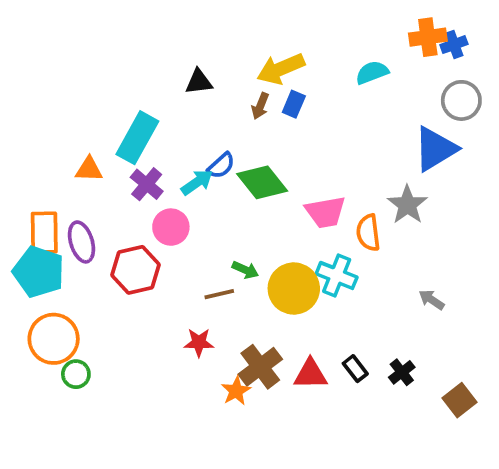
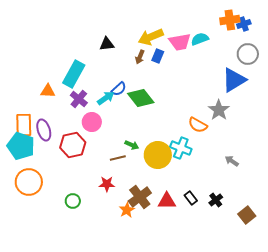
pink trapezoid: (325, 212) -> (180, 42), moved
orange semicircle: (368, 233) -> (198, 125), turned -54
green circle: (76, 374) -> (73, 201), moved

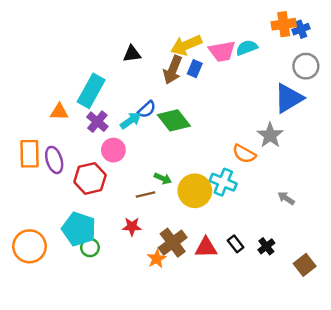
brown arrow: (140, 57) -> (173, 70), size x1.6
cyan pentagon: (21, 146) -> (79, 229), moved
orange circle: (29, 182) -> (29, 246), moved

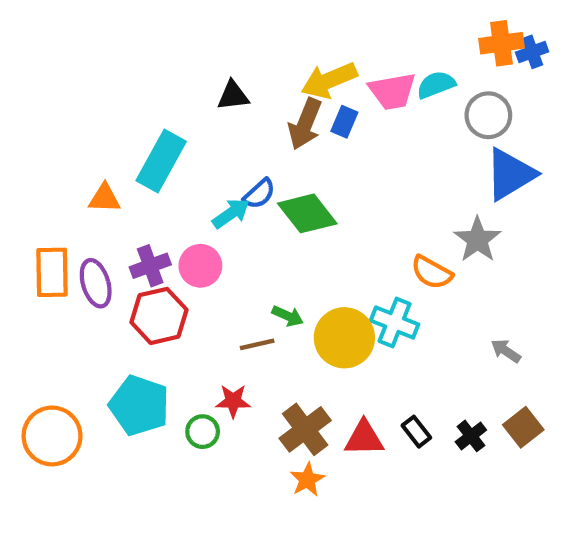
gray circle: (306, 66) -> (488, 115), moved
purple cross: (97, 122) -> (150, 266), moved, turned 30
green circle: (90, 248) -> (203, 432), moved
orange star: (157, 259) -> (307, 480), moved
brown square: (305, 265) -> (523, 427), moved

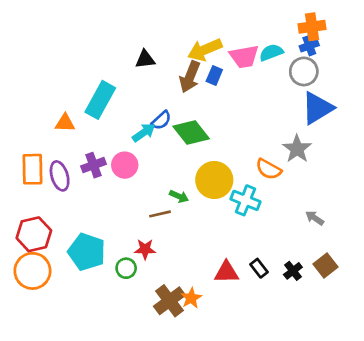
blue cross: (532, 52) -> (309, 46), moved
red hexagon: (159, 316) -> (34, 234), moved
yellow circle: (344, 338) -> (214, 180), moved
brown cross: (305, 429) -> (169, 301), moved

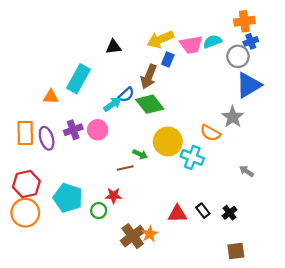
blue cross: (309, 46) -> (251, 41), moved
brown arrow: (190, 77) -> (149, 77), moved
brown square: (326, 265) -> (236, 251), moved, turned 30

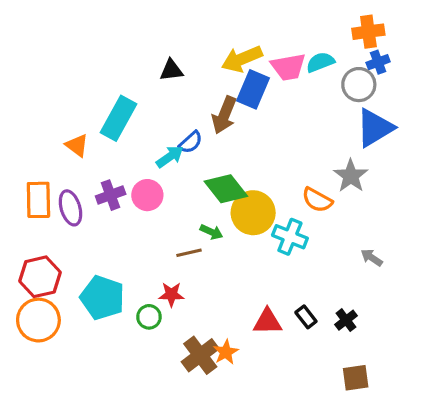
blue rectangle: (168, 60) -> (253, 89), size x1.6
orange triangle: (51, 97) -> (77, 145), turned 35
green diamond: (150, 104) -> (226, 189), moved

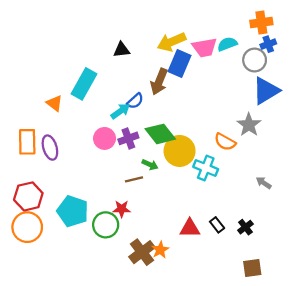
purple cross: (111, 195) -> (128, 138), moved
green circle: (149, 317) -> (106, 225), size x1.5

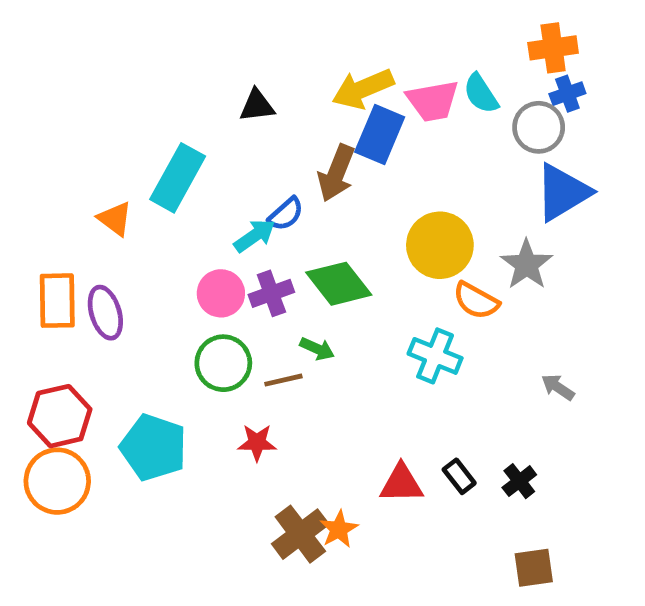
cyan semicircle: (227, 44) -> (481, 94), turned -102
yellow circle: (180, 151) -> (440, 245), moved
green circle: (106, 225) -> (223, 363), moved

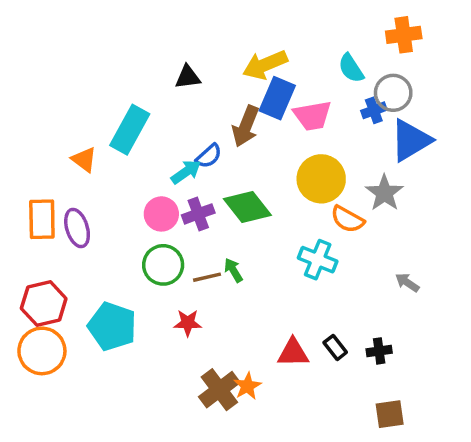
blue cross: (567, 94) -> (374, 110), moved
pink trapezoid: (433, 101) -> (312, 116), moved
green arrow: (317, 349) -> (233, 270), moved, turned -145
black cross: (519, 481) -> (379, 351), turned 30

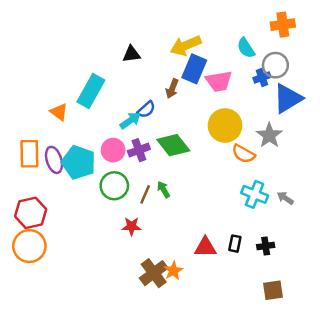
brown arrow: (246, 126) -> (172, 89), size x0.7
cyan cross: (318, 260) -> (255, 194), moved
brown line: (207, 277) -> (145, 194), turned -54
cyan pentagon: (112, 326) -> (79, 162), moved
black rectangle: (335, 347) -> (235, 244), turned 49

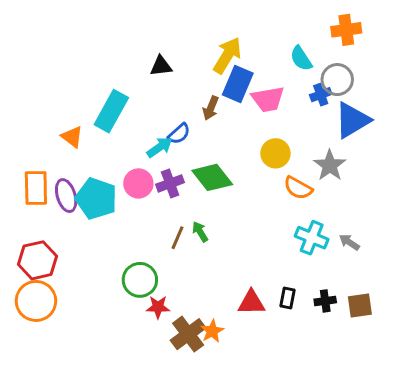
yellow arrow: (186, 46) -> (227, 55), turned 144
yellow circle: (225, 125) -> (275, 153), size x0.7
green circle: (114, 186) -> (140, 280), moved
red star: (132, 226) -> (158, 307), moved
brown square: (273, 290) -> (360, 305), moved

